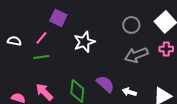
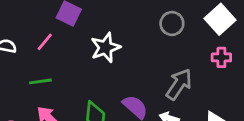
gray arrow: (136, 55) -> (179, 84), moved, turned 145
green line: (41, 57) -> (40, 81), moved

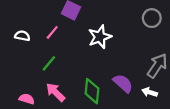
green line: (40, 81) -> (49, 63), turned -42

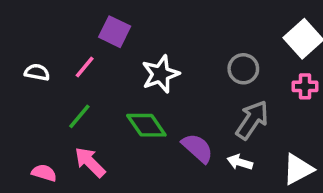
gray circle: (152, 18) -> (243, 69), moved
green diamond: (92, 91) -> (146, 125), moved, turned -40

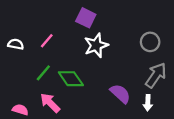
purple square: (115, 32) -> (86, 18), moved
green diamond: (146, 125) -> (71, 79), moved
white arrow: (240, 162) -> (148, 103), turned -105

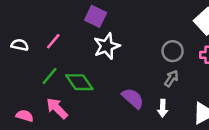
gray circle: (150, 42) -> (173, 51), moved
gray arrow: (156, 75) -> (171, 78), size x0.6

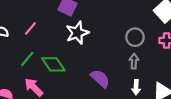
gray arrow: (171, 78) -> (134, 61), turned -32
white arrow: (163, 108) -> (136, 87), moved

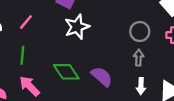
green line: (27, 59) -> (22, 55), turned -35
green diamond: (53, 64) -> (66, 72), moved

